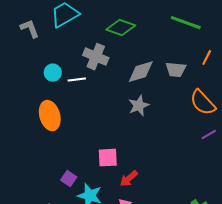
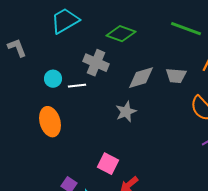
gray L-shape: (30, 29) -> (17, 48), moved
gray star: (139, 106) -> (126, 112), moved
pink square: (108, 158) -> (108, 164), turned 30

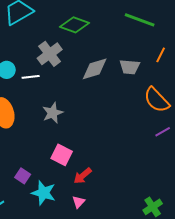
gray cross: (96, 63) -> (50, 54), turned 30
gray star: (126, 112) -> (53, 113), moved

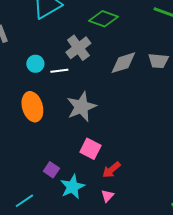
gray star: (53, 113) -> (81, 107), size x1.4
cyan star: (44, 193) -> (72, 187), turned 30

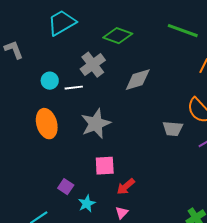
gray trapezoid: (158, 61) -> (173, 129), moved
pink square: (90, 149) -> (105, 166), turned -30
cyan star: (72, 187) -> (87, 204), size x0.7

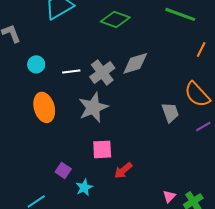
gray cross: (93, 65) -> (102, 72), moved
cyan circle: (50, 81) -> (36, 64), moved
gray trapezoid: (173, 129) -> (170, 112), turned -115
pink triangle: (122, 213) -> (169, 196), moved

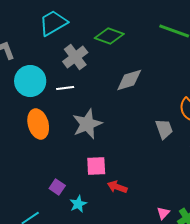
cyan circle: (36, 64) -> (30, 81), size x1.8
gray cross: (102, 72) -> (75, 57), moved
red arrow: (123, 170) -> (117, 187), turned 60

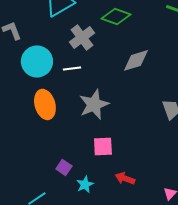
red arrow: (117, 187) -> (125, 178), moved

